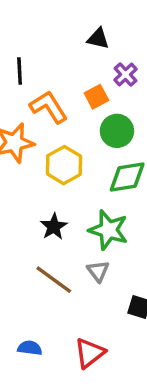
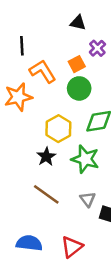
green circle: (117, 131) -> (79, 88), moved
yellow hexagon: (64, 165) -> (58, 129), moved
gray triangle: (98, 271) -> (88, 199), moved
blue semicircle: (30, 348) -> (29, 243), size x1.5

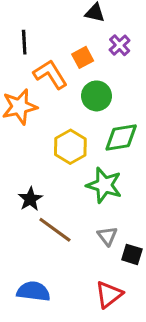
orange square: (77, 64) -> (83, 57), moved
black star: (46, 157) -> (30, 199), moved
red triangle: (72, 247) -> (109, 294), moved

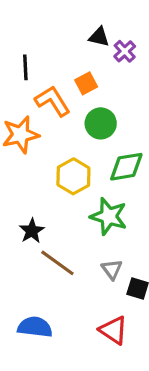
purple cross: (120, 45) -> (125, 51), moved
red triangle: (109, 294) -> (113, 330), turned -48

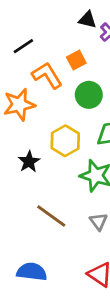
black line: (25, 67) -> (23, 46), turned 60
black star: (32, 231) -> (29, 162), moved

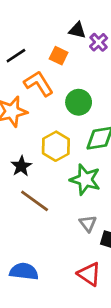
orange square: (76, 60) -> (59, 56), moved, turned -36
brown line: (51, 216) -> (35, 201), moved

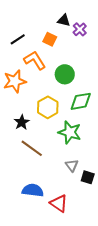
blue semicircle: (24, 271) -> (33, 190), moved
red triangle: (89, 274) -> (59, 203), moved

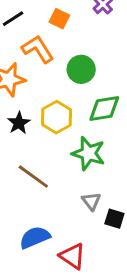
black star: (22, 122) -> (19, 123), moved
blue semicircle: (33, 190) -> (35, 237), turned -30

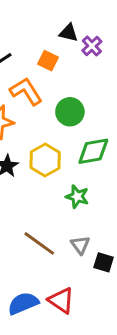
green star: (88, 153) -> (77, 197), size x0.7
brown line: (33, 177) -> (39, 243), moved
blue semicircle: (35, 237) -> (23, 303), moved

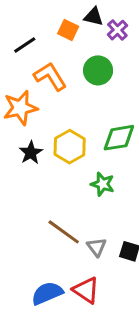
orange square: (48, 61) -> (68, 30), moved
green circle: (70, 112) -> (98, 70), moved
gray triangle: (80, 245) -> (97, 247), moved

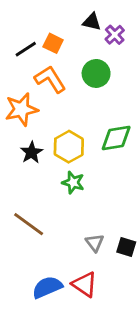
orange square: (68, 30) -> (53, 43), moved
green star: (103, 184) -> (73, 183), moved
brown line: (64, 232) -> (29, 224), moved

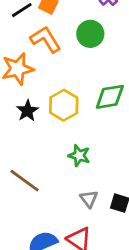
green star: (73, 183) -> (79, 156), moved

